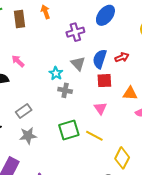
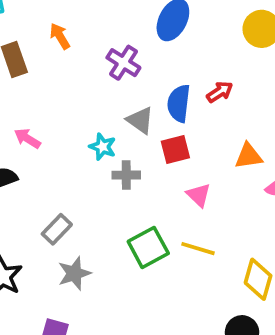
purple cross: (75, 32) -> (123, 63), turned -30
red square: (104, 81) -> (175, 149), moved

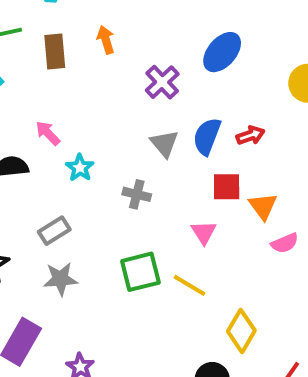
cyan star: (103, 147) -> (80, 168), moved
red square: (175, 149) -> (227, 187), moved
orange triangle: (249, 156) -> (263, 206), turned 48

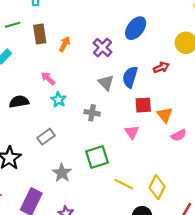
orange arrow: (106, 40) -> (65, 44), moved, turned 48
pink arrow: (48, 133) -> (48, 79), moved
red arrow: (250, 135) -> (161, 67), moved
gray star: (60, 279) -> (62, 173), moved, turned -30
yellow line: (189, 285) -> (124, 184), moved

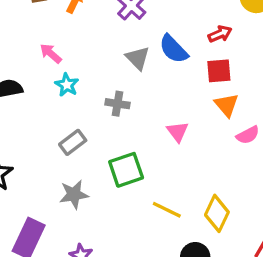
blue semicircle: (130, 77) -> (174, 49), turned -60
red square: (143, 105) -> (219, 71), moved
gray rectangle: (46, 137) -> (73, 142), moved
gray star: (62, 173) -> (74, 194), turned 30

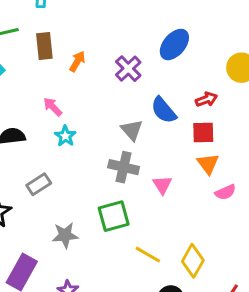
gray triangle: (138, 58) -> (132, 130), moved
gray cross: (117, 104) -> (124, 167), moved, size x1.4
gray rectangle: (73, 142) -> (39, 184), moved

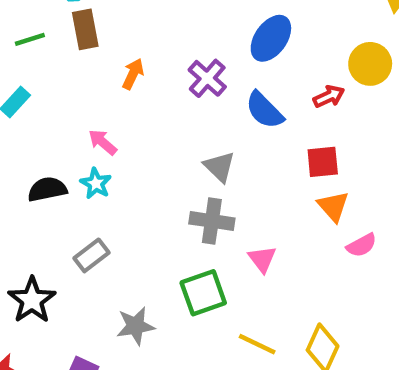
brown rectangle: (44, 46) -> (85, 29), moved
red arrow: (206, 99) -> (329, 96), moved
blue semicircle: (164, 110) -> (264, 110), moved
cyan star: (65, 136) -> (96, 183), moved
pink triangle: (162, 185) -> (262, 259), moved

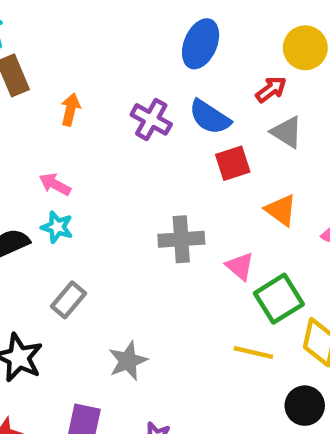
purple cross: (207, 78) -> (151, 119), moved
red square: (323, 162) -> (233, 163), moved
gray triangle: (219, 167) -> (287, 132), moved
orange triangle: (333, 206) -> (281, 210), moved
green square: (203, 293) -> (279, 299), moved

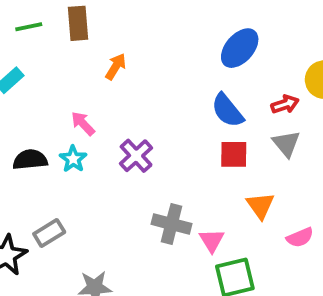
purple cross: (151, 119) -> (136, 156), moved
gray cross: (181, 239) -> (172, 224), moved
gray rectangle: (69, 300) -> (49, 233), moved

